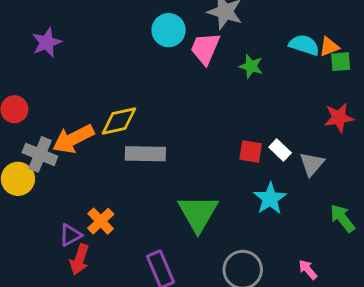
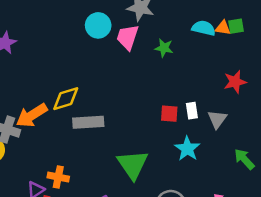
orange triangle: (329, 47) -> (223, 28), turned 35
green square: (341, 62) -> (236, 26), moved
white rectangle: (280, 150) -> (192, 111), turned 42
orange cross: (101, 221) -> (58, 177), turned -30

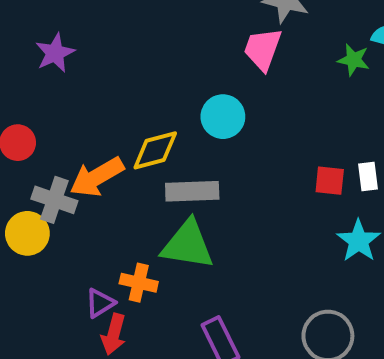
cyan circle: (98, 25) -> (223, 117), moved
green star: (164, 48) -> (354, 60), moved
green triangle: (133, 165) -> (188, 245), moved, turned -48

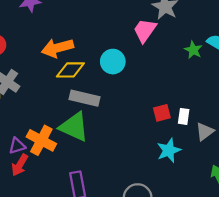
orange arrow: (97, 177) -> (57, 48), moved
red square: (330, 181) -> (162, 113), turned -36
orange cross: (139, 283) -> (41, 140), size x1.4

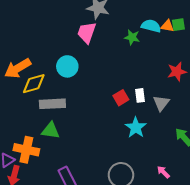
green triangle: (74, 127) -> (51, 131), size x0.7

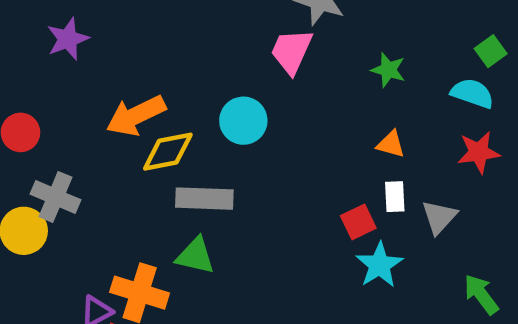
green square: (178, 25) -> (491, 51), turned -32
cyan semicircle: (151, 26) -> (472, 93), moved
orange triangle: (167, 26) -> (391, 144), moved
red square: (121, 98) -> (358, 222), moved

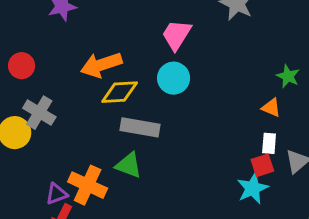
pink trapezoid: (291, 51) -> (176, 35), moved
green star: (388, 70) -> (288, 76), moved
red square: (358, 222) -> (262, 165), moved

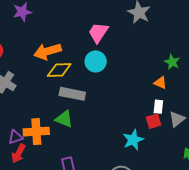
orange cross: (88, 185) -> (36, 132), turned -30
cyan star: (253, 188) -> (133, 140), moved

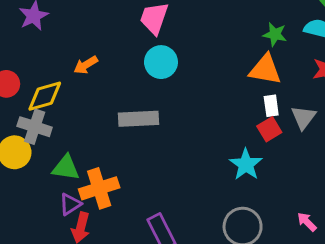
orange arrow: (47, 51) -> (86, 65), size x0.6
yellow diamond: (59, 70) -> (45, 96), moved
orange triangle: (160, 83) -> (265, 70), size x1.6
green triangle: (64, 119) -> (66, 168), moved

